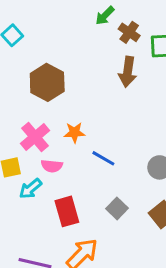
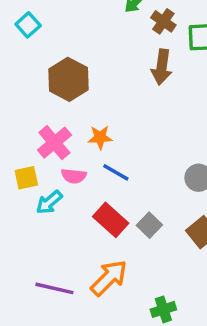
blue line: (103, 158) -> (116, 172), moved
red rectangle: (67, 211) -> (111, 220), moved, turned -32

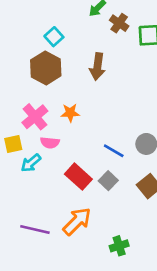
cyan square: (28, 25) -> (54, 37), moved
brown arrow: (162, 67) -> (97, 67), moved
blue line: (116, 172) -> (114, 151), moved

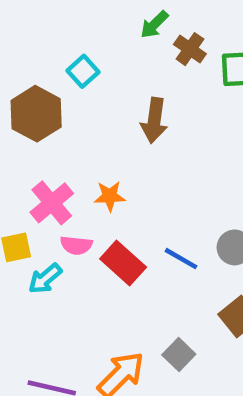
brown hexagon: (46, 68) -> (36, 114), moved
red rectangle: (78, 177) -> (123, 263), moved
gray square: (108, 181) -> (179, 354), moved

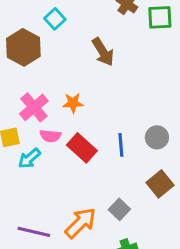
brown arrow: (154, 120) -> (103, 52), turned -40
blue line: (181, 259) -> (121, 145), turned 55

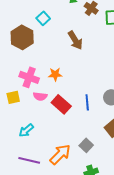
pink cross: (34, 107) -> (29, 77), turned -30
cyan arrow: (29, 158) -> (26, 130), moved

